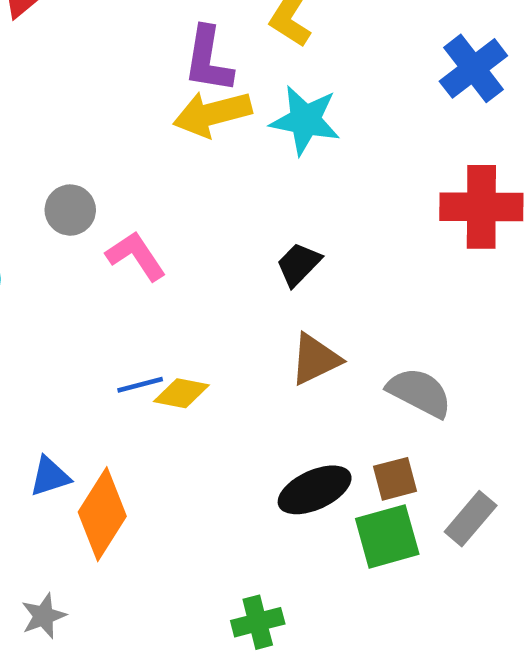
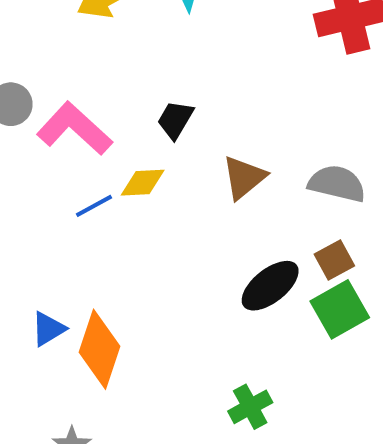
pink L-shape: (136, 256) -> (74, 129), size x1.4
black trapezoid: (299, 264) -> (175, 120), moved
blue line: (140, 385) -> (94, 206), moved
yellow diamond: (181, 393) -> (143, 183), moved

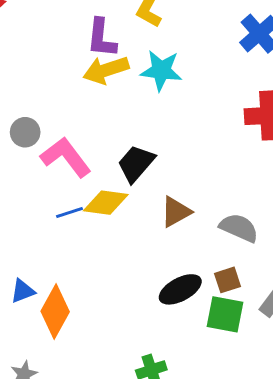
black trapezoid: (175, 120) -> (136, 164), size x1.4
yellow diamond: (143, 183) -> (106, 203), size x1.4
green square: (340, 309) -> (225, 314), turned 30

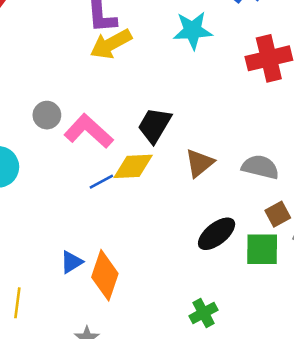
cyan star: (161, 70) -> (193, 30), moved
brown square: (228, 280) -> (278, 214), moved

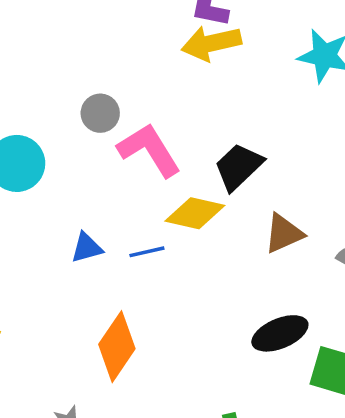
blue line: (101, 182) -> (147, 252), moved
blue triangle: (71, 262) -> (87, 248), moved

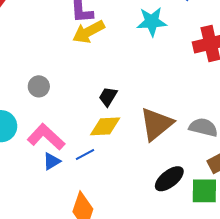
pink L-shape: (149, 150) -> (46, 137), moved
black trapezoid: (239, 167) -> (108, 97), moved, size x0.7
brown triangle: (284, 234) -> (156, 124), size x1.5

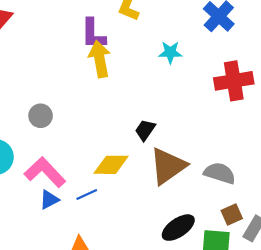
cyan star: (152, 22) -> (170, 52), size x0.7
yellow arrow: (89, 32) -> (100, 59), turned 104
black trapezoid: (108, 97) -> (145, 130), moved

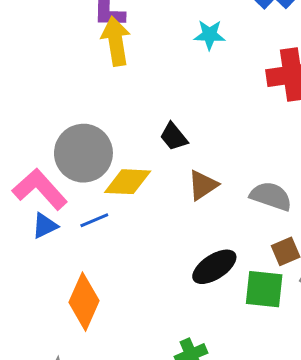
gray circle: (41, 116) -> (83, 153), moved, size x1.8
black trapezoid: (145, 130) -> (174, 137), turned -75
brown triangle: (168, 166) -> (203, 185), size x0.6

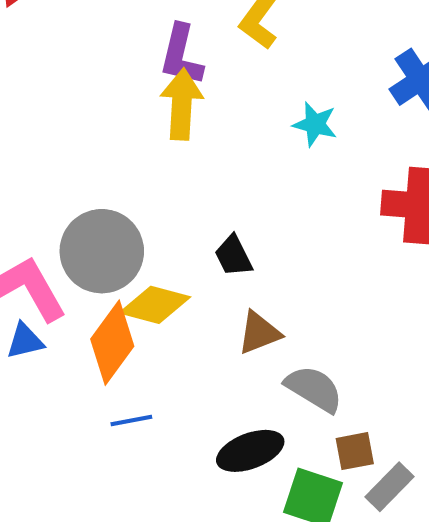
gray semicircle: (271, 196) -> (314, 389), moved
blue line: (94, 220) -> (131, 421), moved
orange diamond: (84, 302) -> (112, 343), moved

